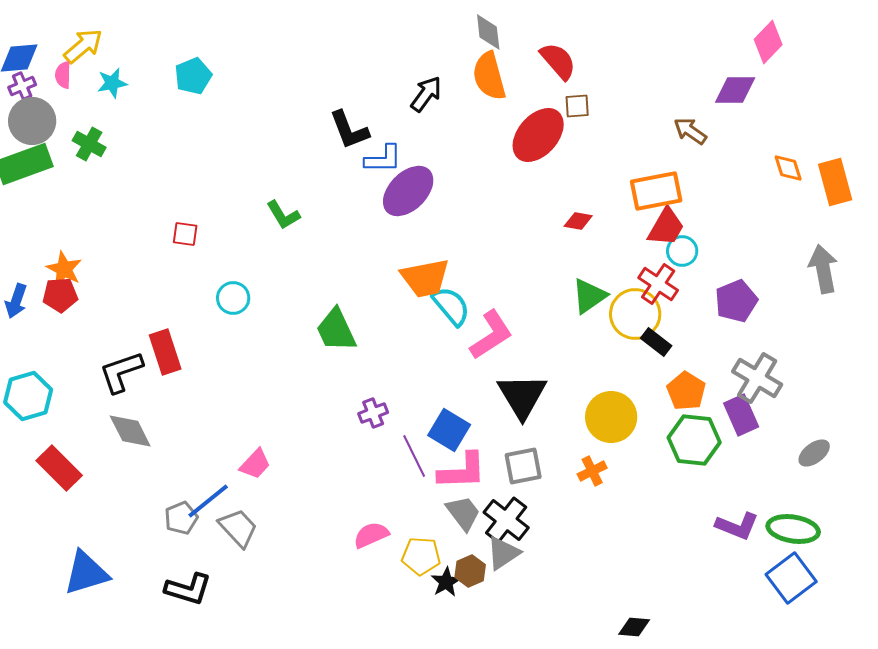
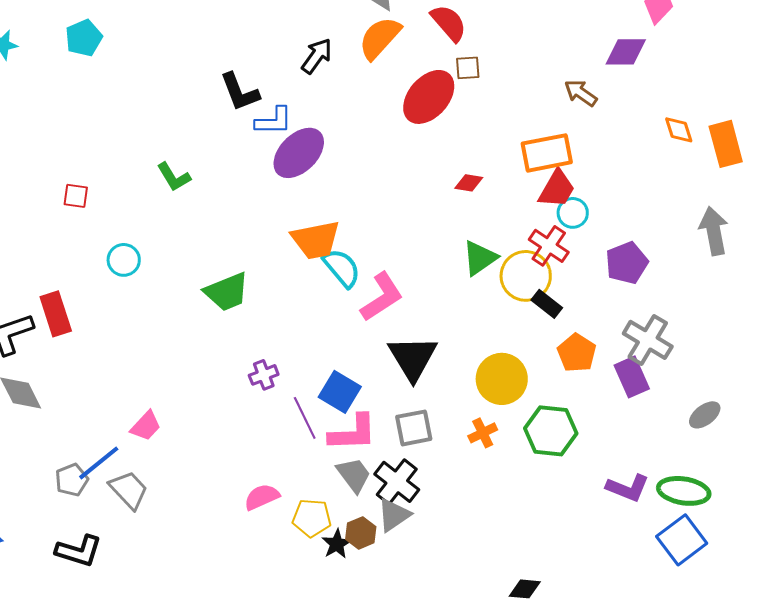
orange semicircle: (489, 76) -> (380, 38), turned 57
green trapezoid: (336, 330) -> (227, 292), turned -87
green hexagon: (694, 440) -> (551, 431), moved

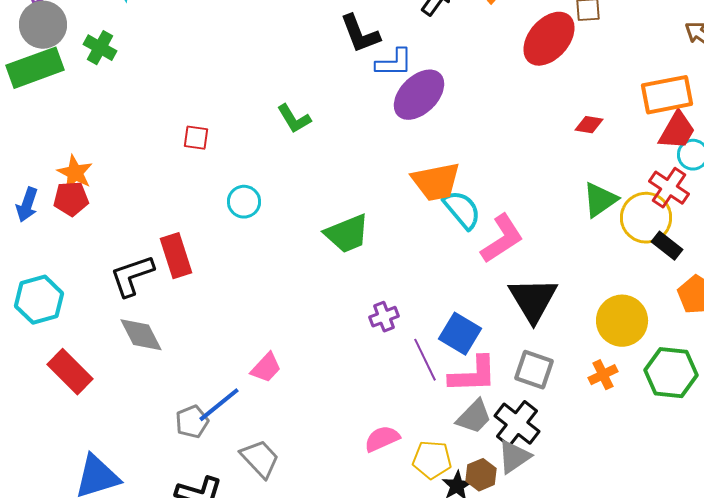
gray square: (414, 428) -> (534, 370), turned 30
gray trapezoid: (354, 475) -> (474, 417), turned 81
gray trapezoid: (129, 490) -> (260, 459), moved

